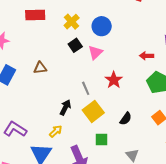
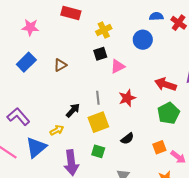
blue circle: (102, 26) -> (143, 40), moved
red arrow: (146, 56) -> (166, 84), size x1.5
brown triangle: (40, 68) -> (60, 65), turned -40

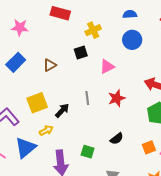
blue semicircle: (156, 16) -> (130, 14), moved
black square: (100, 54) -> (81, 53), moved
yellow square: (98, 122) -> (37, 103), moved

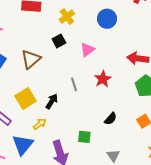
brown triangle: (50, 65) -> (31, 59), size x1.5

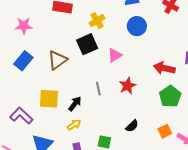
black square: (59, 41) -> (87, 44), size x1.5
yellow square: (26, 99) -> (49, 99), turned 30
yellow arrow: (40, 124) -> (74, 125), moved

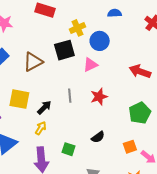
blue circle: (137, 26) -> (100, 41), moved
red arrow: (164, 68) -> (140, 71), moved
yellow arrow: (74, 125) -> (41, 128), turned -32

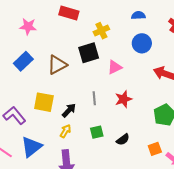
blue circle: (100, 41) -> (142, 43), moved
green square: (68, 149) -> (97, 132), moved, turned -32

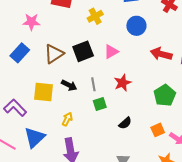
pink star: (28, 27) -> (31, 22), moved
black square: (89, 53) -> (83, 51), moved
black arrow: (69, 110) -> (69, 85), moved, turned 77
green square: (97, 132) -> (100, 104), moved

